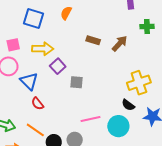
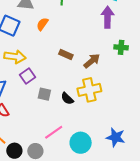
yellow cross: (139, 83) -> (89, 90), moved
black semicircle: (128, 105) -> (67, 99), moved
pink line: (90, 119) -> (54, 132), turned -30

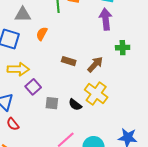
yellow cross: (89, 90) -> (96, 94), turned -35

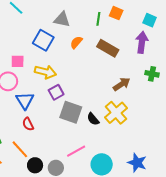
brown rectangle: (69, 61) -> (108, 48), moved, size x1.5
gray square: (52, 103) -> (71, 112), size x1.6

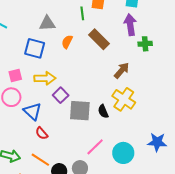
brown rectangle: (108, 48) -> (99, 39), turned 30
green cross: (152, 74) -> (145, 44), moved
black semicircle: (93, 119) -> (103, 111), turned 32

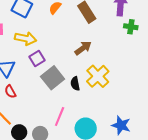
brown arrow: (122, 70) -> (83, 48), moved
gray square: (80, 111) -> (53, 78), turned 35
pink line: (95, 147) -> (60, 116), turned -36

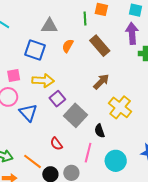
black semicircle: (75, 84) -> (100, 131), moved
red semicircle: (10, 92) -> (56, 144), moved

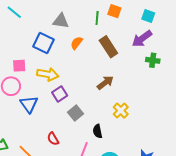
purple arrow: (132, 33) -> (142, 39), turned -130
yellow cross: (120, 107) -> (121, 111), size x0.7
gray square: (76, 115) -> (76, 113), size x0.7

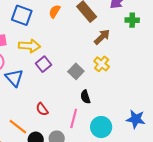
brown arrow: (105, 83) -> (102, 37), moved
yellow cross: (121, 111) -> (102, 64), moved
gray square: (76, 113) -> (76, 71), moved

